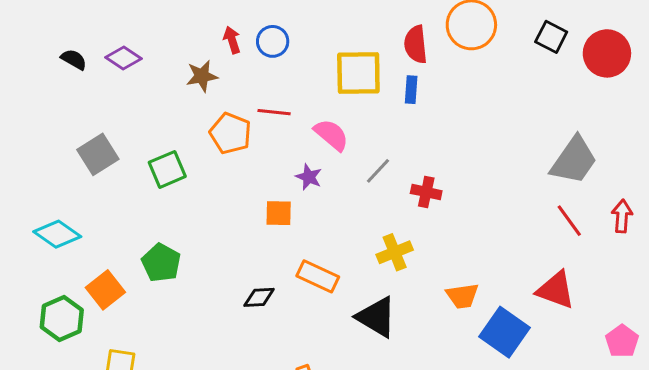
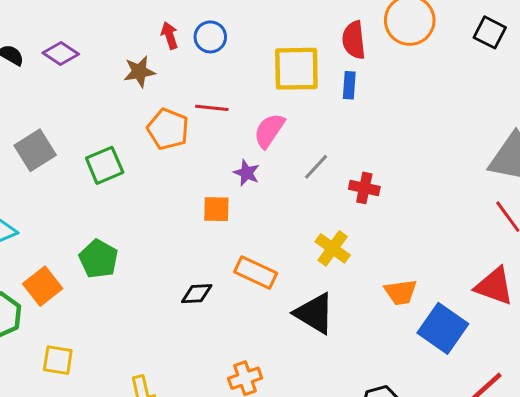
pink semicircle: (331, 135) -> (269, 131), turned -96
yellow cross: (395, 252) -> (333, 248), turned -32

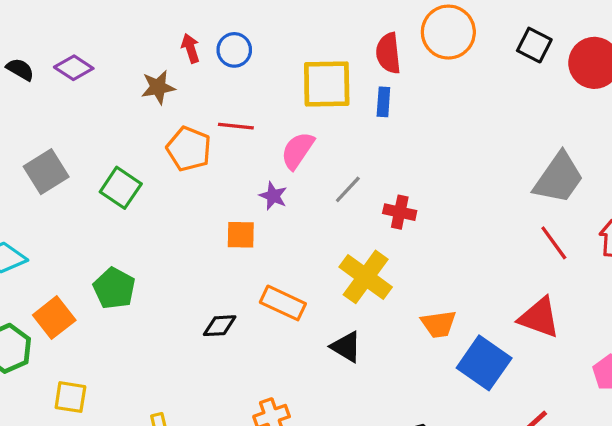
green square: (105, 165) -> (121, 188), turned -33
yellow cross: (333, 248) -> (366, 277), size x1.4
black triangle: (315, 313) -> (346, 347), size x0.7

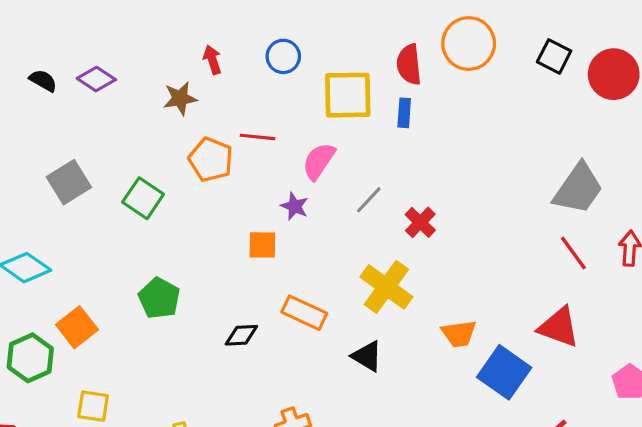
blue circle: (234, 50) -> (283, 56), moved
red cross: (400, 212) -> (420, 222), turned 32
green pentagon: (114, 288) -> (159, 298), moved

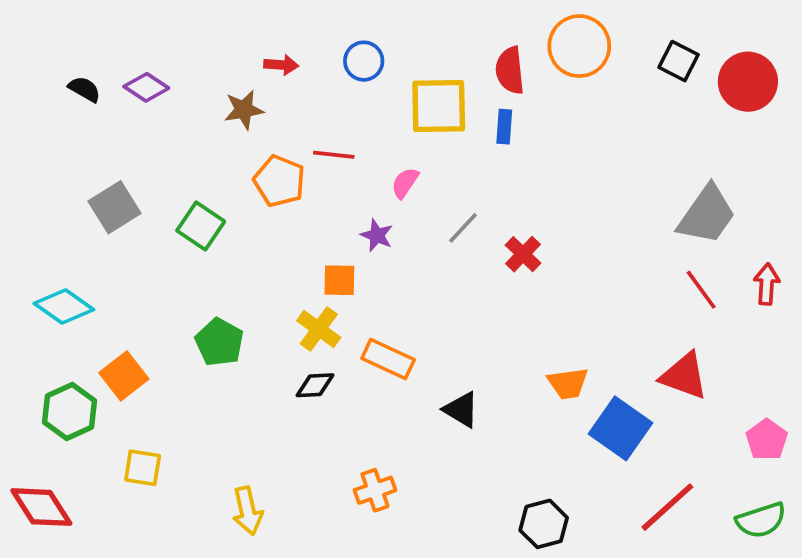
red arrow: (212, 60) -> (281, 65), turned 112
pink semicircle: (319, 161) -> (405, 183), size x0.7
yellow cross: (386, 287) -> (319, 329), moved, size x0.7

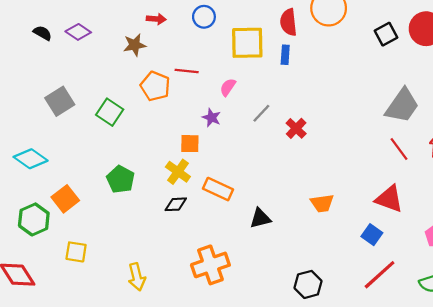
black square: (679, 61) -> (386, 34), moved, turned 35
black triangle: (461, 410) -> (260, 218), turned -45
blue square: (620, 428) -> (372, 235), moved, size x0.6
orange cross: (375, 490) -> (210, 265), size x1.6

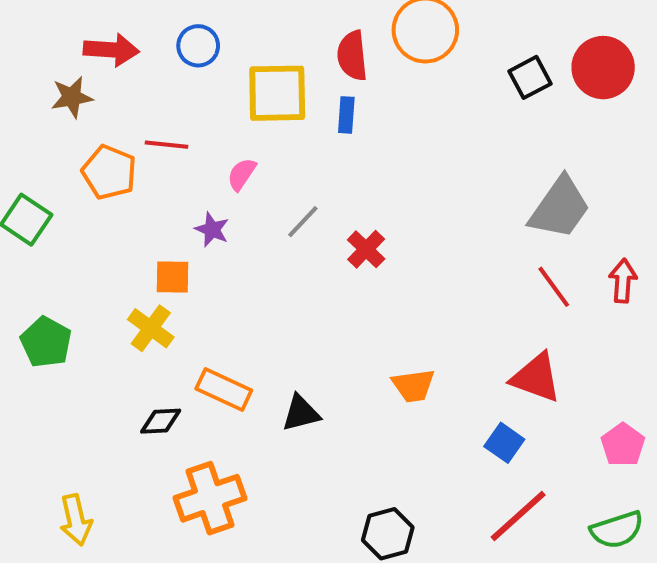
red arrow: (156, 19) -> (111, 50), size x1.5
orange rectangle: (218, 189) -> (224, 390), moved
black diamond: (176, 204) -> (161, 421), moved

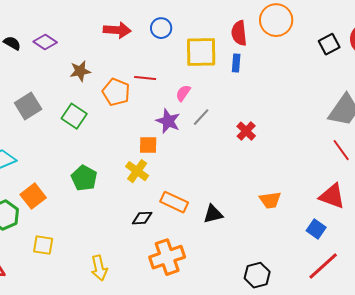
brown star: (72, 97) -> (80, 71), moved
gray line: (303, 222) -> (201, 117), moved
purple star: (212, 230) -> (168, 121), size x1.4

